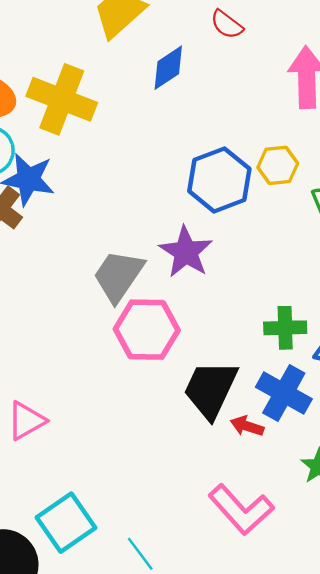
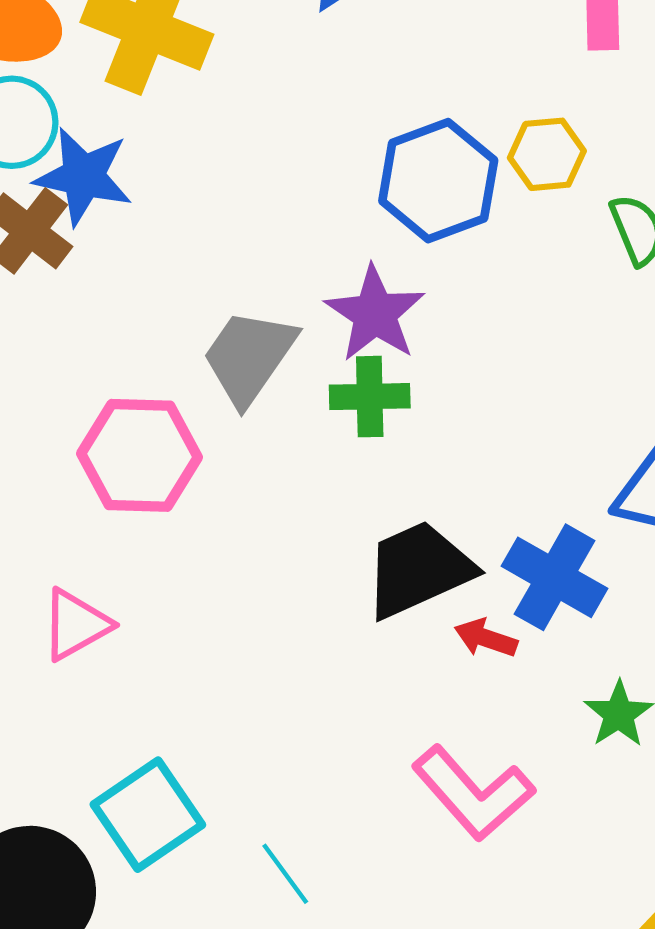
green cross: (285, 328) -> (370, 397), moved
pink hexagon: (147, 330) -> (139, 455), moved
black trapezoid: (211, 389) -> (419, 569), turned 40

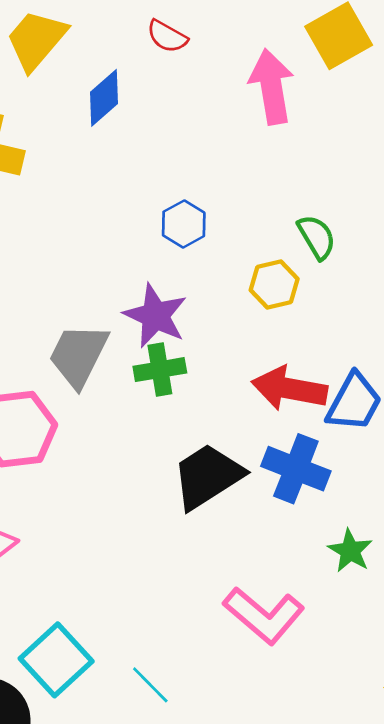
yellow hexagon: (547, 154) -> (274, 285), moved
blue hexagon: (438, 181) -> (184, 224), size x0.6
red arrow: (486, 638) -> (289, 389), moved, size x1.8

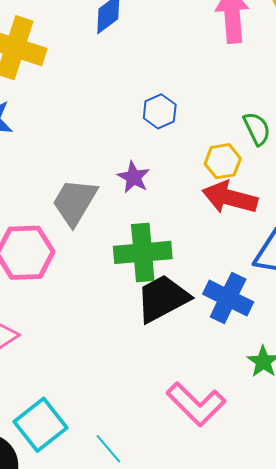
purple star: (155, 316) -> (134, 177), size x0.7
green cross: (160, 370) -> (143, 252), moved, size x1.5
red arrow: (289, 389) -> (230, 198), moved

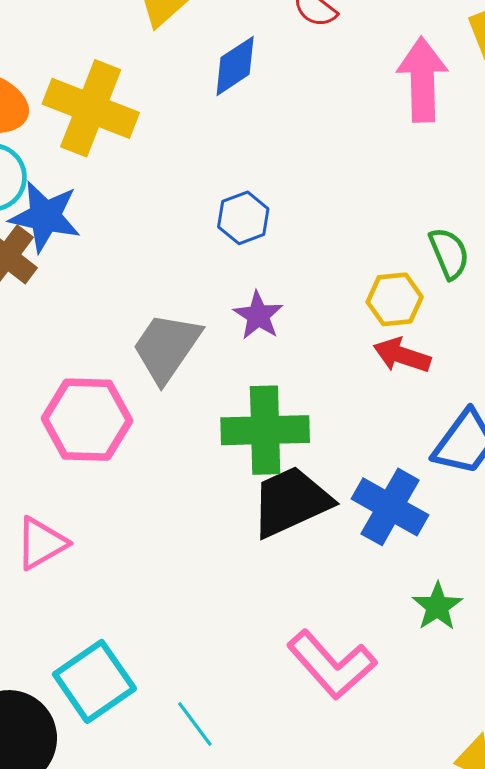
blue hexagon: (160, 111) -> (243, 218), moved
red arrow: (230, 198) -> (402, 355), size x0.7

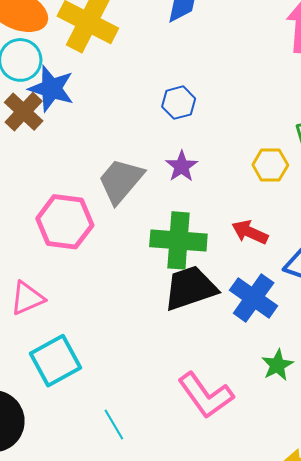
red arrow: (402, 355) -> (250, 232), moved
cyan square: (94, 681) -> (56, 361), moved

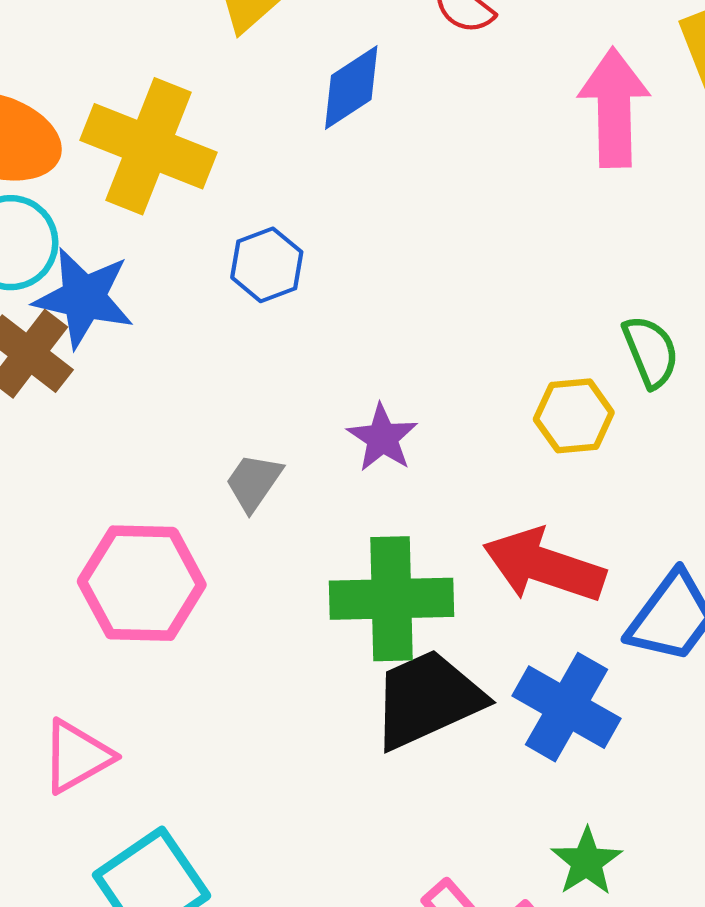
blue hexagon: (179, 103) -> (267, 265), moved
gray trapezoid: (121, 181) -> (254, 482), size x0.6
red arrow: (250, 232) -> (544, 566), size x1.5
green star: (277, 365) -> (587, 862), moved

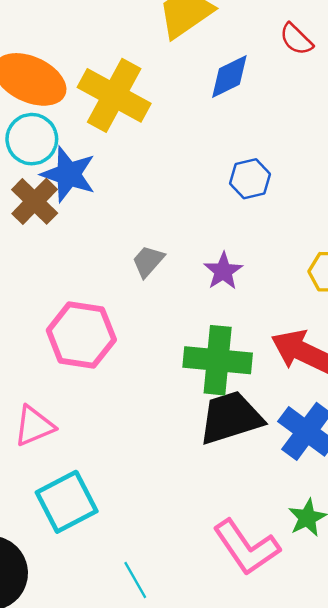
blue hexagon: (267, 265) -> (250, 179), moved
gray trapezoid: (254, 482) -> (148, 261), moved

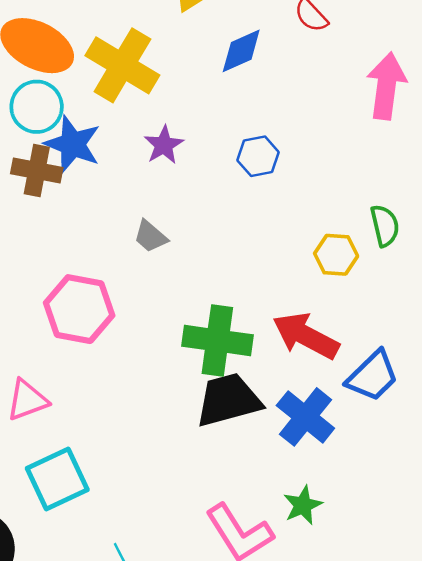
brown cross: (35, 201) -> (37, 171), turned -36
gray trapezoid: (148, 261) -> (150, 236), turned -93
purple star: (223, 271) -> (164, 145), moved

